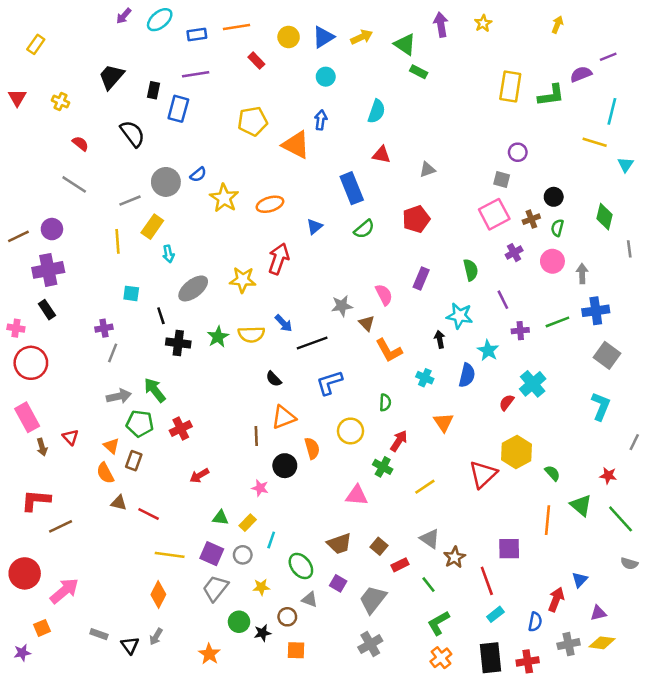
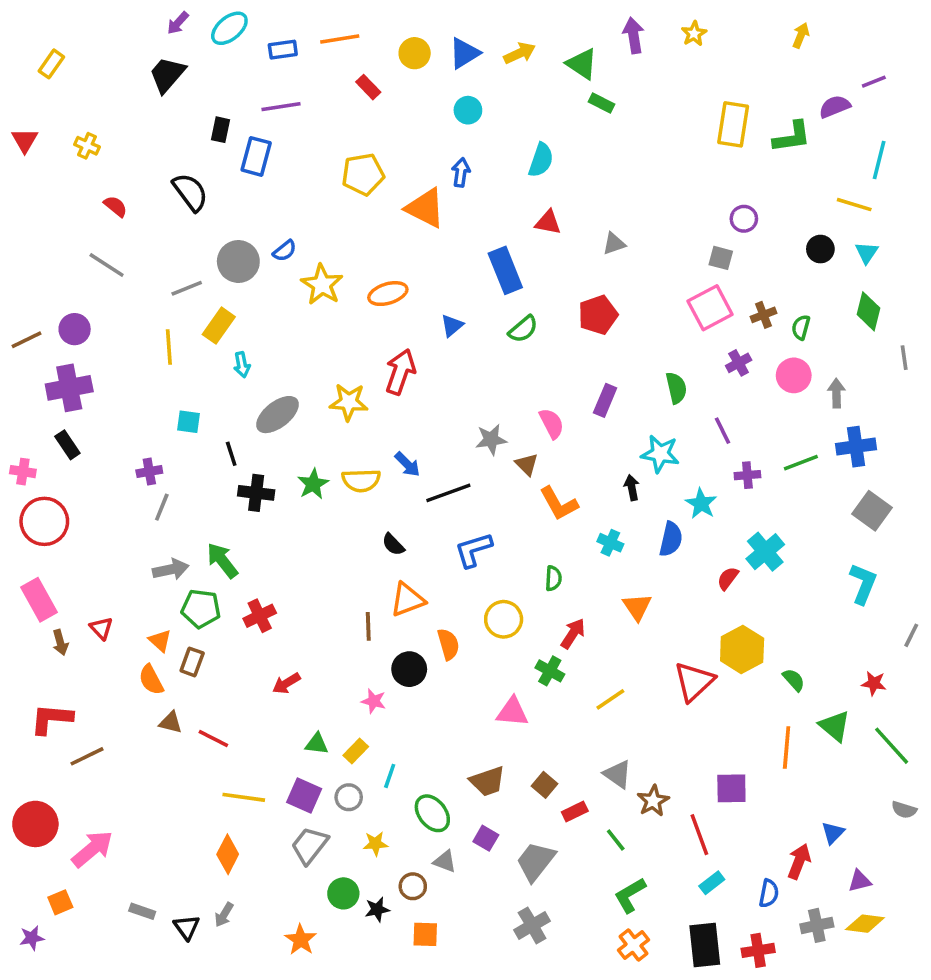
black trapezoid: (111, 77) -> (167, 75), moved
cyan triangle: (626, 165) -> (867, 253), moved
black circle: (554, 197) -> (820, 249), moved

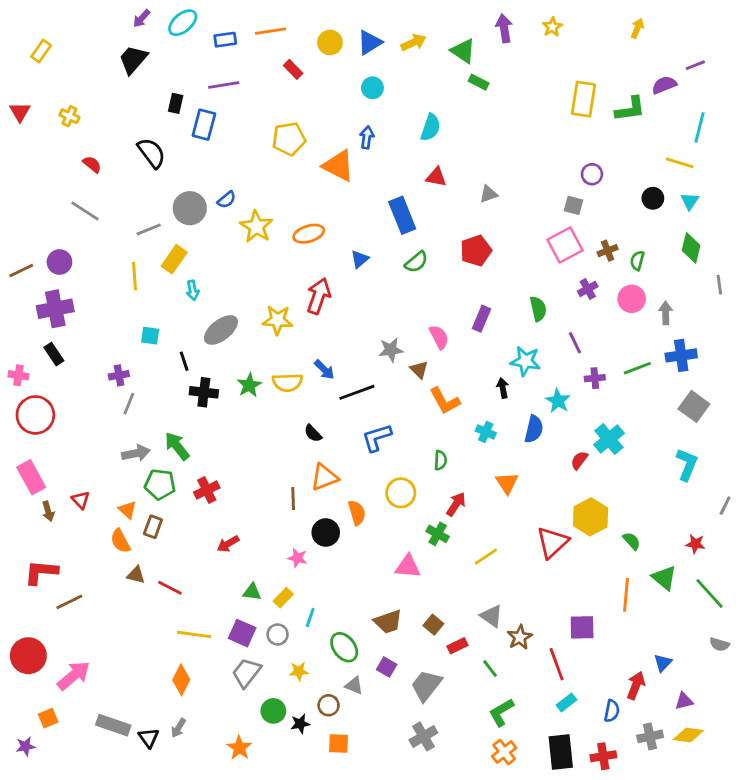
gray rectangle: (142, 911) -> (113, 725), size x1.6

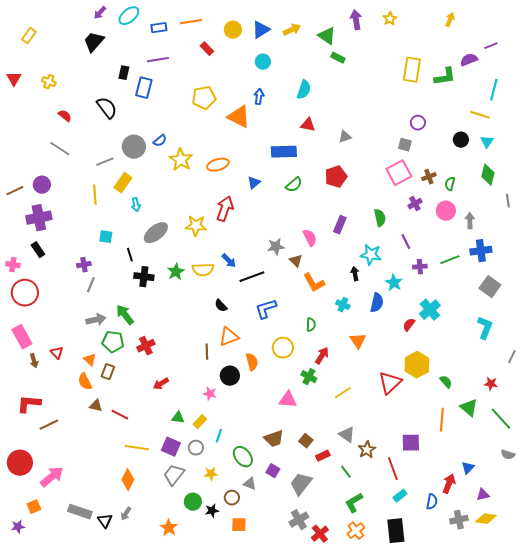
blue rectangle: (402, 215) -> (284, 152), turned -70
red cross: (603, 756) -> (320, 534), moved, turned -30

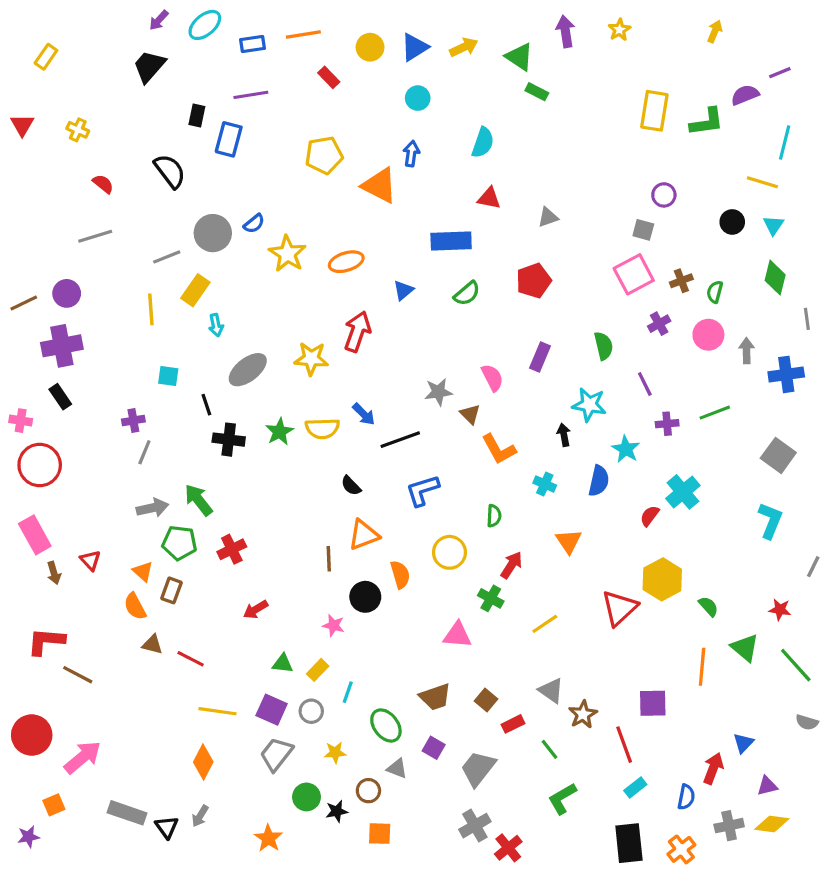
gray line: (60, 149) -> (95, 236), turned -50
blue cross: (481, 251) -> (786, 374), moved
brown line: (49, 425) -> (78, 675), turned 54
orange cross: (356, 531) -> (681, 849), moved

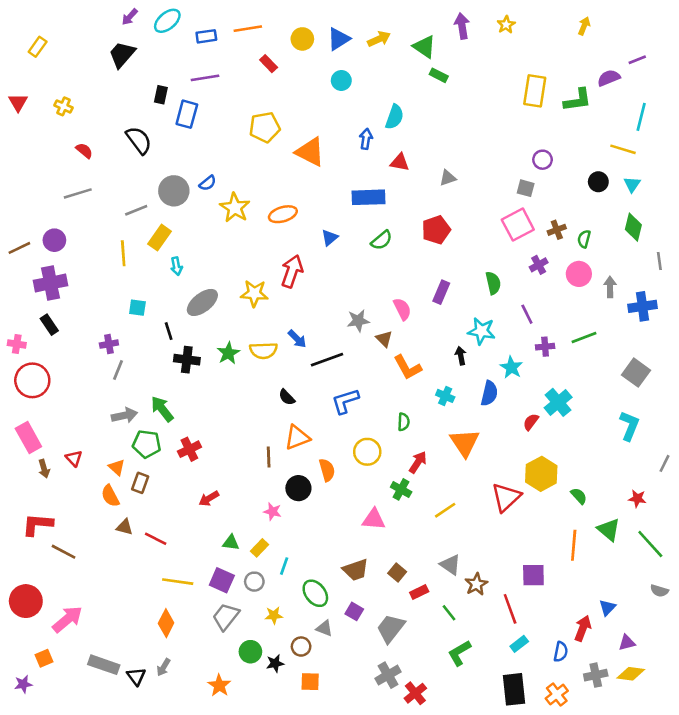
blue arrow: (411, 154) -> (366, 139), moved
orange triangle: (569, 541) -> (465, 443), size x1.4

